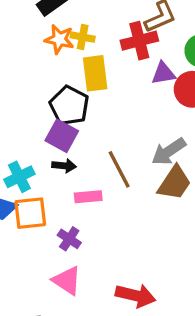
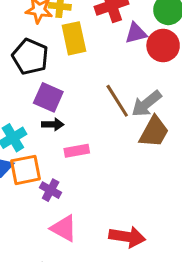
black pentagon: (69, 106) -> (30, 57), moved
brown line: (119, 169) -> (117, 101), moved
purple cross: (69, 239) -> (51, 190), moved

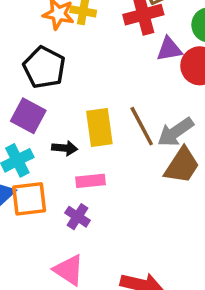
yellow rectangle: (74, 38) -> (99, 128), moved
purple square: (48, 97) -> (28, 116), moved
purple cross: (51, 190) -> (78, 217), moved

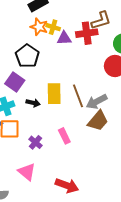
purple triangle: (169, 49) -> (64, 38), moved
pink rectangle: (90, 181) -> (64, 136), moved, turned 63

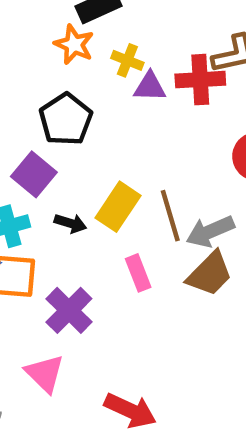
orange star: (39, 27) -> (74, 45), moved
yellow rectangle: (54, 94) -> (118, 207), turned 30
pink rectangle: (64, 136) -> (138, 273), moved
purple cross: (36, 142) -> (69, 310), size x1.5

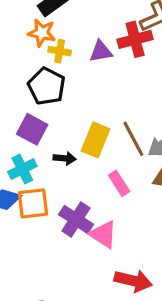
yellow cross: (127, 60) -> (60, 51), moved
pink triangle: (45, 373) -> (103, 234), moved

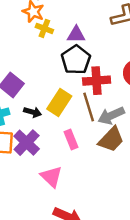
red cross: (135, 39) -> (97, 81), moved
black pentagon: (47, 86) -> (76, 60), moved
purple cross: (76, 219) -> (27, 143), moved

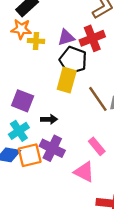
red cross: (97, 81) -> (92, 38), moved
yellow rectangle: (59, 102) -> (67, 80), moved
pink rectangle: (71, 139) -> (97, 146), moved

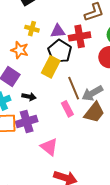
orange star: (21, 29) -> (20, 50), moved
pink rectangle: (97, 146) -> (67, 109), moved
purple cross: (52, 148) -> (27, 122), turned 35

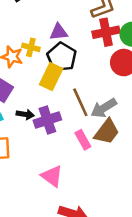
yellow cross: (32, 29) -> (31, 47), moved
red cross: (80, 36) -> (106, 32), moved
pink rectangle: (67, 109) -> (83, 140), moved
purple cross: (27, 122) -> (47, 120), moved

